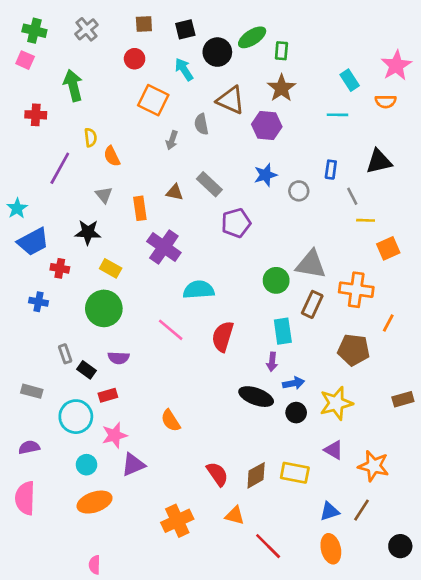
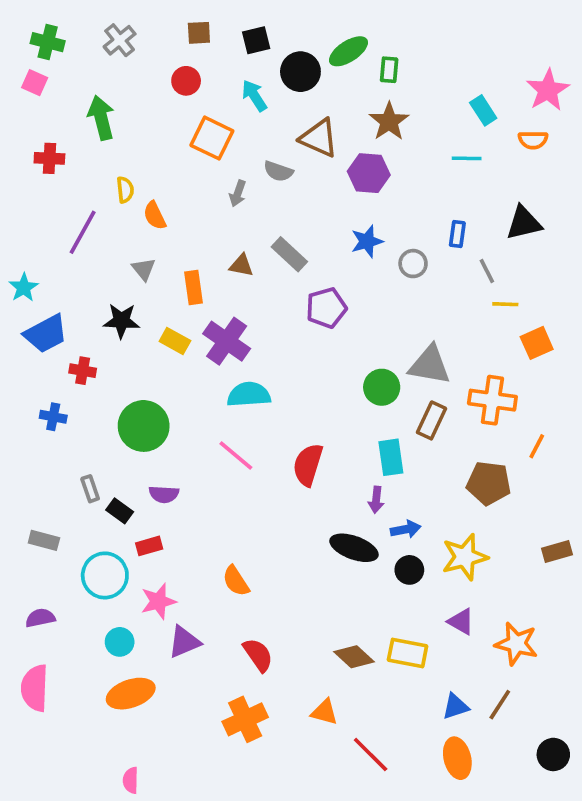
gray semicircle: (201, 124) -> (278, 171), turned -60
yellow rectangle: (111, 268) -> (175, 341), moved
cyan semicircle: (199, 290) -> (249, 395), moved
red semicircle: (217, 474) -> (258, 655), moved
brown diamond: (256, 475) -> (354, 657), turned 72

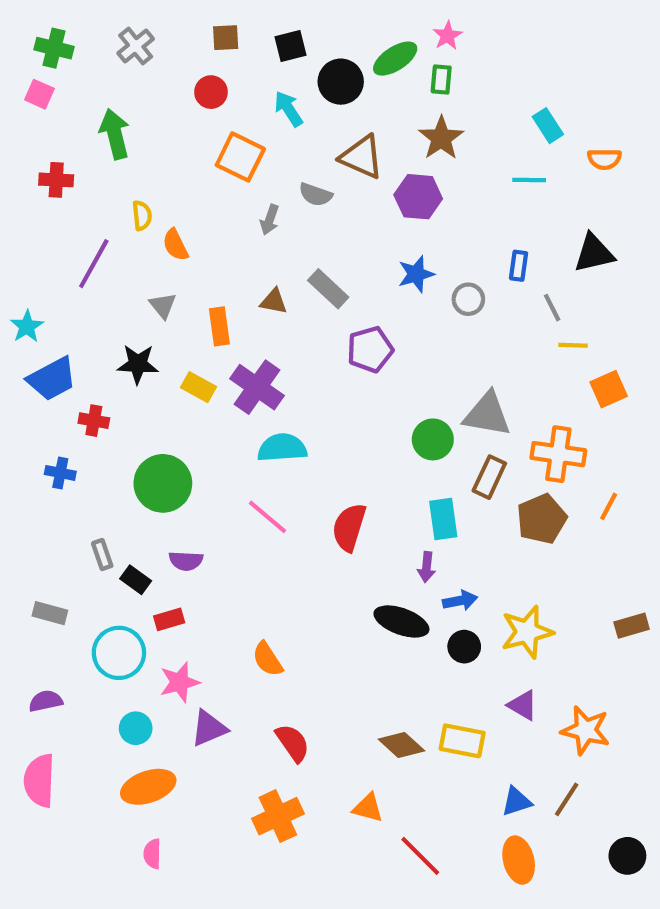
pink star: (548, 90) -> (447, 36), moved, size x0.6
brown pentagon: (489, 483) -> (542, 519), moved, turned -30
pink semicircle: (131, 780) -> (152, 854), moved

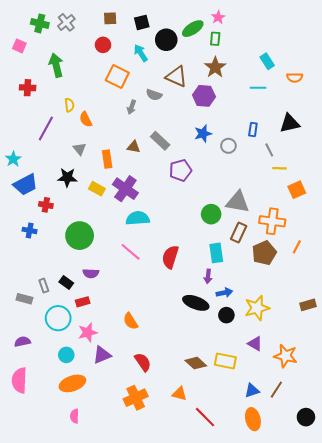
green cross: (54, 48) -> (40, 23), moved
gray rectangle: (102, 555) -> (44, 286), moved

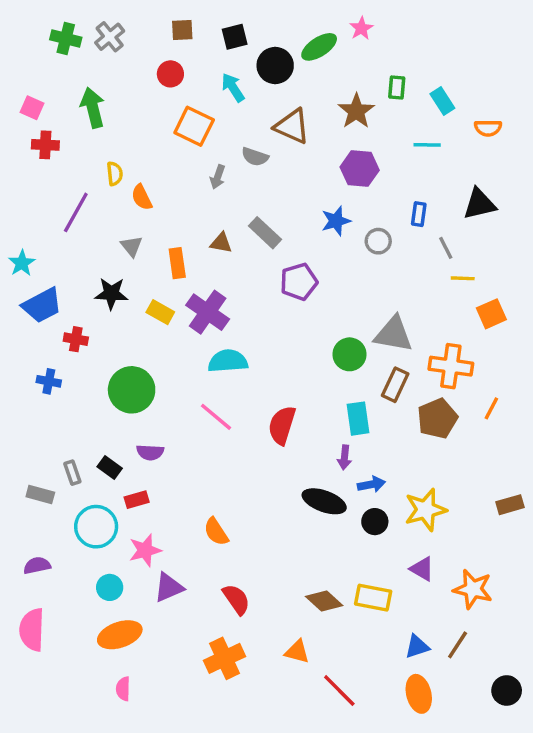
green rectangle: (215, 39) -> (397, 87), moved
pink square: (19, 46) -> (32, 108), moved
purple hexagon: (204, 96) -> (360, 169), moved

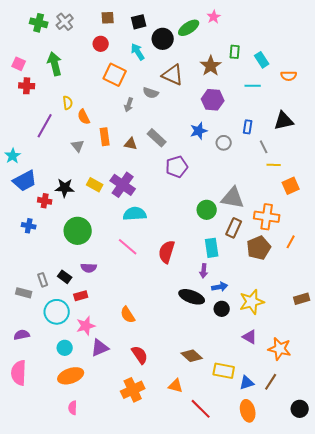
orange rectangle: (177, 263) -> (105, 137), moved
black star: (111, 294) -> (65, 188), moved
yellow rectangle: (373, 598) -> (224, 371), moved

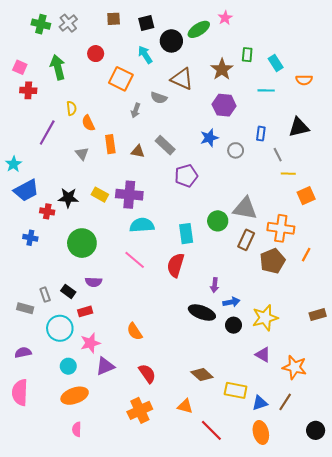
red circle: (101, 44) -> (96, 54), moved
purple cross: (123, 185) -> (129, 195), turned -30
cyan rectangle: (212, 248) -> (186, 234), moved

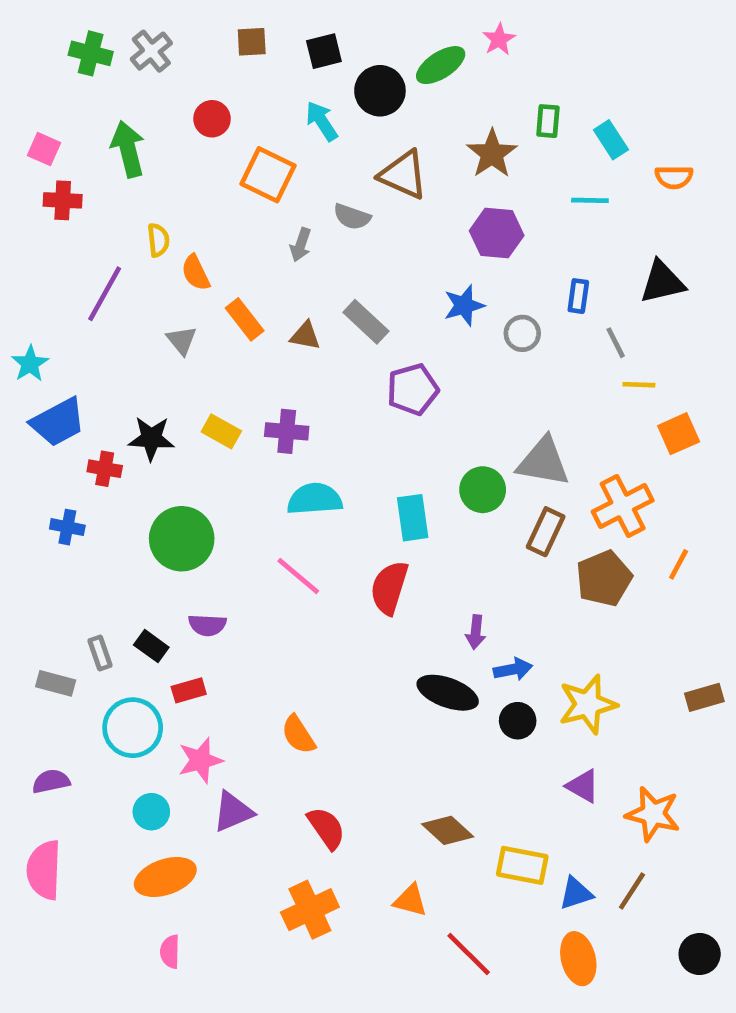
orange rectangle: (110, 144) -> (245, 319), turned -30
purple cross: (129, 195) -> (287, 431), size x0.7
orange cross: (281, 228) -> (623, 506), turned -35

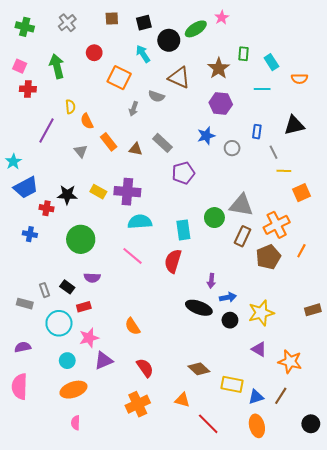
green cross: (91, 53) -> (25, 27), moved
purple cross: (287, 431) -> (127, 192), size x1.4

